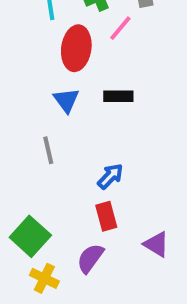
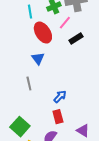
red ellipse: (76, 48) -> (43, 33), turned -40
black rectangle: (118, 96) -> (76, 39), moved, turned -32

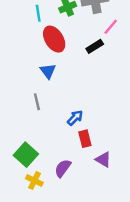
pink line: (65, 23) -> (111, 27), moved
red rectangle: (58, 117) -> (85, 139), moved

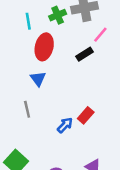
red ellipse: (54, 39) -> (44, 47), turned 45
red rectangle: (85, 139) -> (86, 115), moved, turned 56

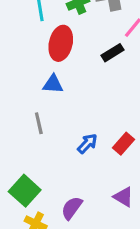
blue triangle: (38, 79) -> (53, 84), turned -49
red rectangle: (86, 115) -> (123, 144), moved

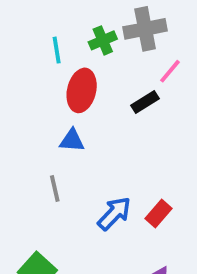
blue arrow: (87, 144) -> (114, 213), size x1.4

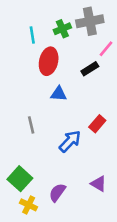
blue triangle: (72, 140) -> (59, 94), moved
red rectangle: (159, 213) -> (97, 124), moved

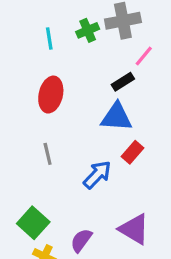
red ellipse: (49, 61) -> (51, 95), moved
blue triangle: (59, 94) -> (117, 117), moved, size x1.5
purple triangle: (99, 184) -> (134, 229), size x1.5

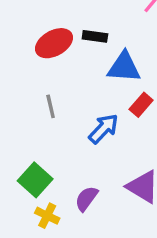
black rectangle: (123, 82) -> (95, 36), moved, turned 40
red ellipse: (51, 95) -> (54, 43), turned 48

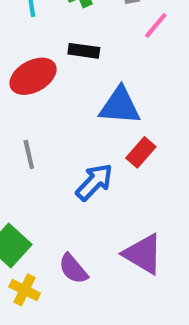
black rectangle: (95, 36) -> (84, 51), moved
purple semicircle: (86, 199) -> (73, 269), turned -76

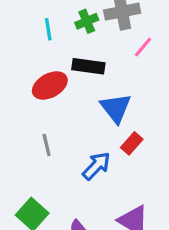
black rectangle: (84, 51) -> (88, 66), size x1.4
blue triangle: (120, 106) -> (116, 108), turned 48

